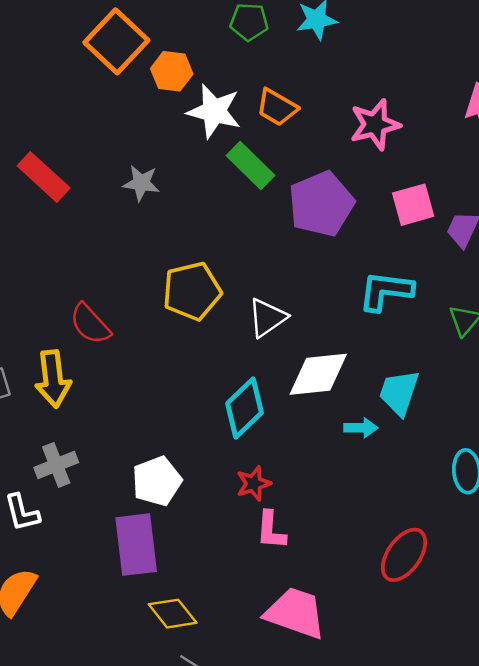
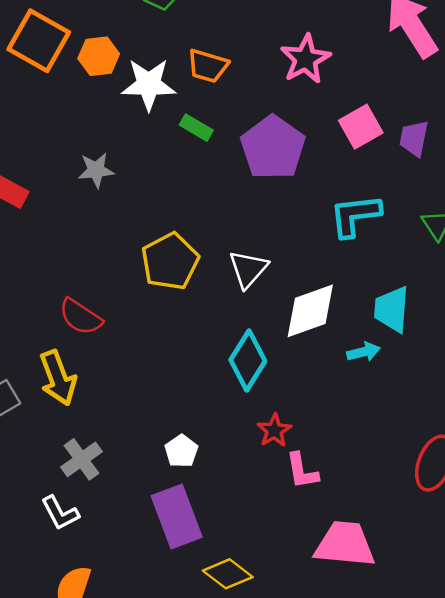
green rectangle: (251, 165) -> (196, 128), size x0.7
white pentagon: (157, 481) -> (181, 451), size x0.7

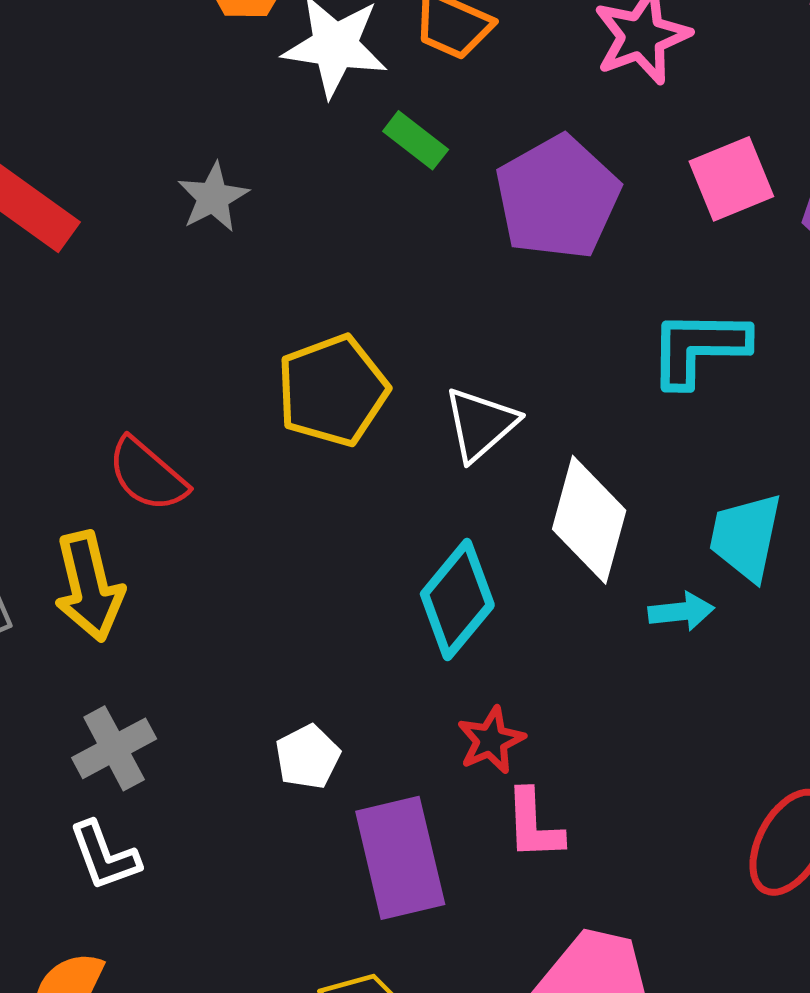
gray star: (96, 170) -> (213, 197), turned -30
white diamond: (310, 311) -> (589, 520), turned -62
white L-shape: (60, 513) -> (104, 856), moved
purple rectangle: (177, 517) -> (400, 858), moved

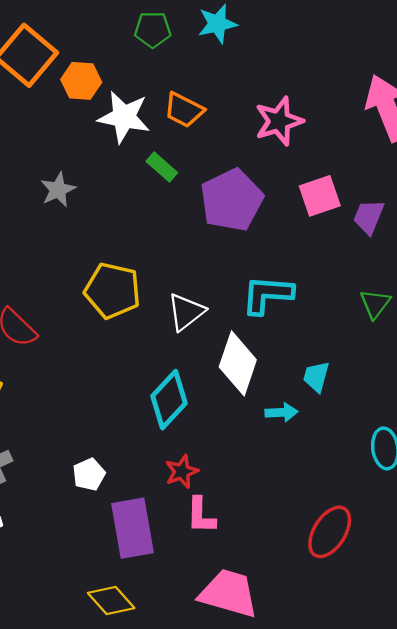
cyan L-shape: (699, 348) -> (267, 295), moved
yellow pentagon: (332, 390) -> (112, 291), turned 30
cyan trapezoid: (746, 537) -> (316, 377), size x0.7

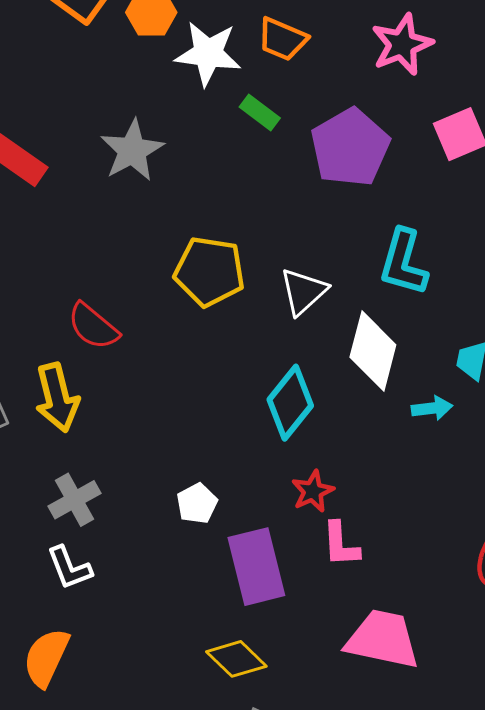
gray star: (58, 190) -> (132, 150), size x1.4
cyan L-shape: (267, 295) -> (403, 262), turned -74

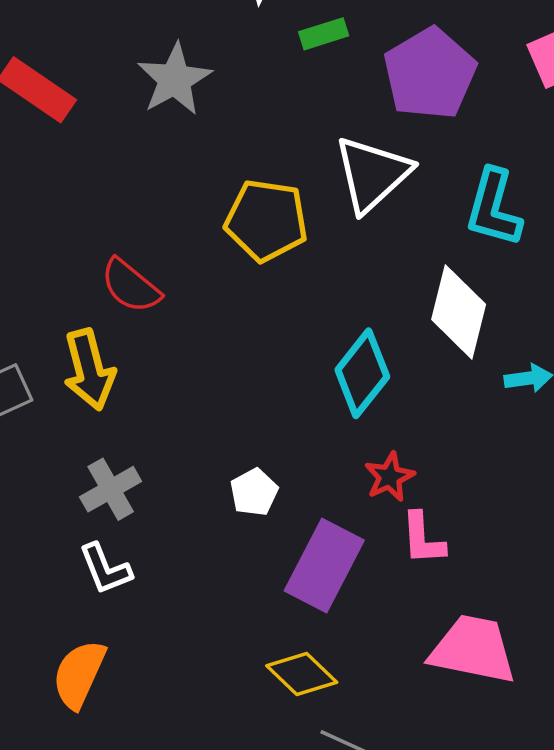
green rectangle: (260, 113) -> (324, 34), turned -54
white triangle: (303, 291) -> (372, 174), moved, size x1.4
purple rectangle: (256, 567) -> (324, 566), turned 42

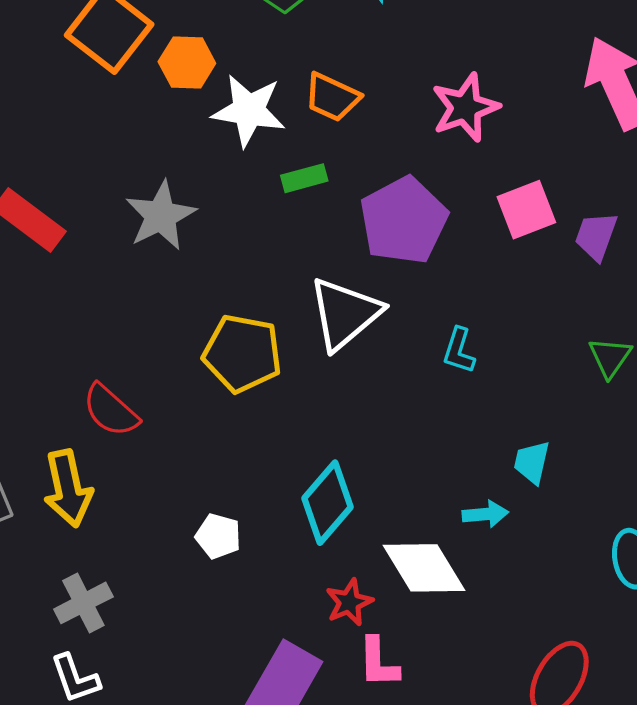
cyan L-shape: (493, 208) -> (459, 351), size x0.6
white diamond: (459, 312) -> (424, 568), moved, turned -48
white pentagon: (254, 492) -> (218, 536), moved, turned -30

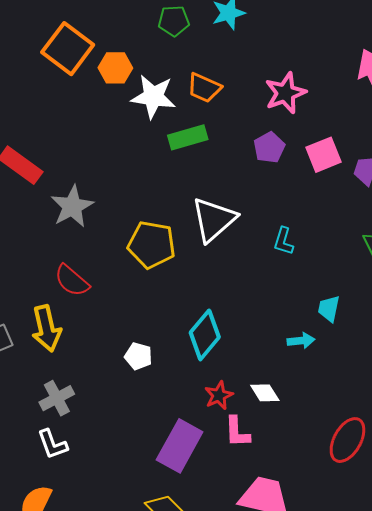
green rectangle: (304, 178) -> (188, 137), size x1.4
gray star: (161, 216) -> (72, 206), moved
purple pentagon: (404, 220) -> (269, 148), moved, size x0.6
white diamond: (424, 568) -> (265, 393), moved, size x0.6

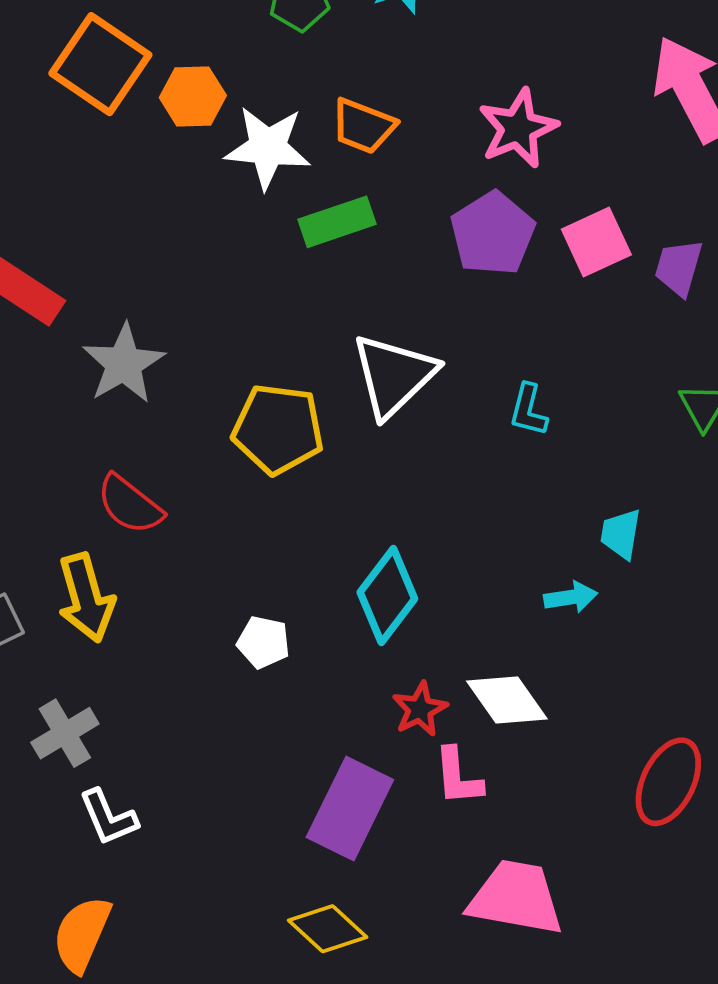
purple pentagon: (269, 148) -> (493, 234), size x1.4
white diamond: (265, 393) -> (507, 700), size x1.4
gray cross: (57, 398) -> (65, 733), moved

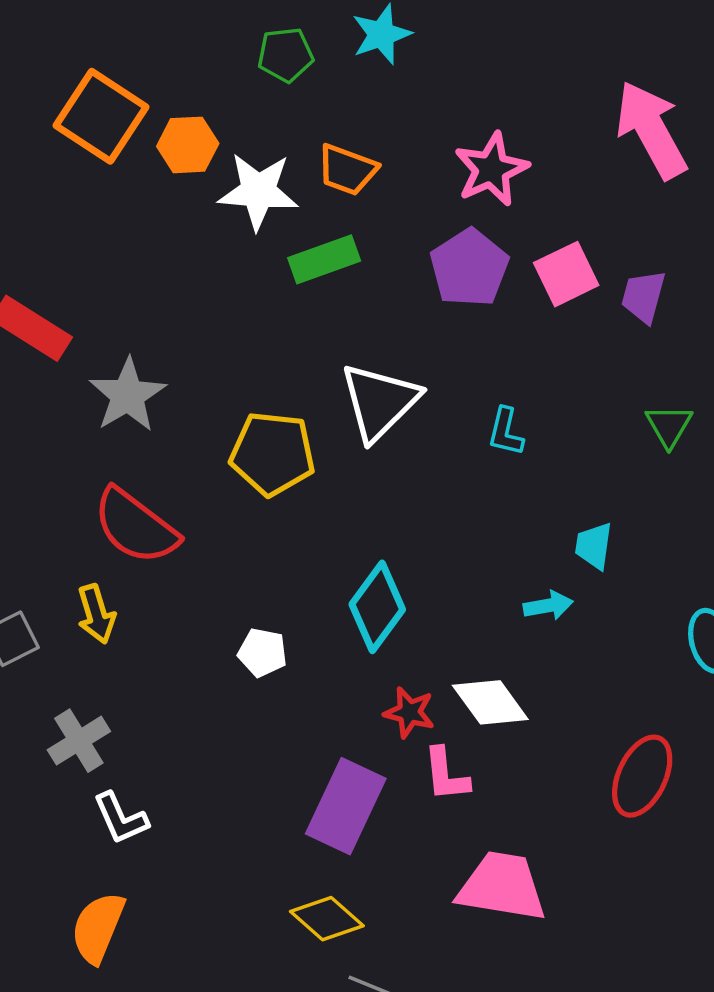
red semicircle: (130, 504) -> (136, 526), size x1.4
yellow arrow: (86, 598) -> (96, 614), size x0.7
red star: (420, 709) -> (409, 712), turned -30

